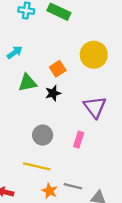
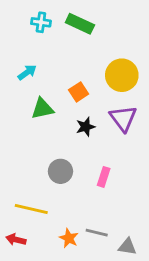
black star: (53, 93) -> (86, 127), moved
purple triangle: (95, 107) -> (123, 118), moved
yellow line: (37, 166) -> (31, 209), moved

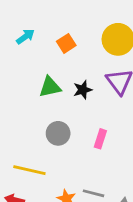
orange square: (79, 92) -> (66, 43), moved
green triangle: (42, 109) -> (50, 87), moved

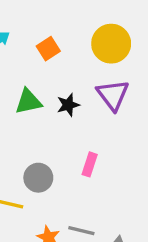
gray circle: (58, 133) -> (38, 178), moved

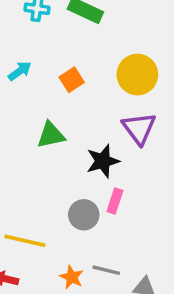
black star: (68, 105) -> (103, 161), moved, size x1.4
gray circle: (38, 178) -> (84, 215), moved

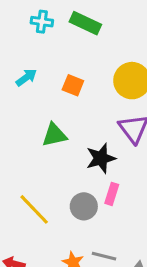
orange square: (72, 80) -> (73, 85), turned -35
yellow line: (25, 241) -> (34, 209), moved, turned 33

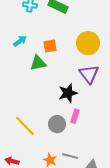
orange square: (73, 85) -> (50, 46), turned -32
green triangle: (54, 135) -> (38, 63), moved

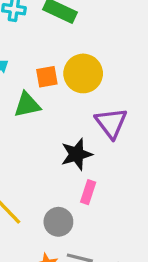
yellow circle: (88, 43) -> (83, 73), moved
gray circle: (57, 124) -> (58, 222), moved

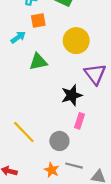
orange square: (47, 77) -> (38, 21), moved

